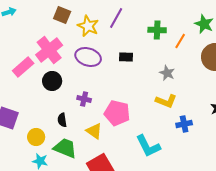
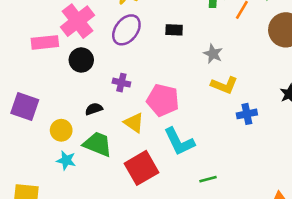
purple ellipse: (88, 57) -> (126, 30), turned -70
pink rectangle: (23, 67) -> (45, 42), turned 35
gray star: (167, 73) -> (213, 54), moved
black semicircle: (62, 120) -> (94, 109), turned 80
cyan L-shape: (148, 146) -> (179, 142), moved

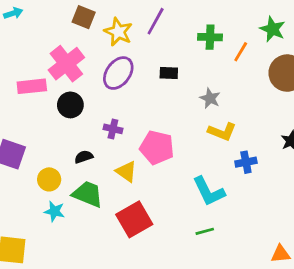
cyan L-shape: (179, 142) -> (209, 191), moved

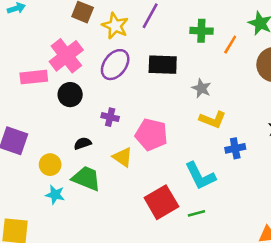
black rectangle: (169, 73) -> (163, 65), size x1.6
red square: (134, 219) -> (161, 202), moved

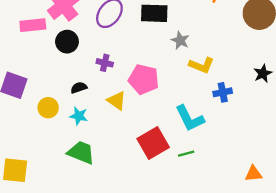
gray star: (201, 88) -> (180, 40), moved
green trapezoid: (86, 178) -> (81, 152), moved
cyan star: (55, 195) -> (79, 116), moved

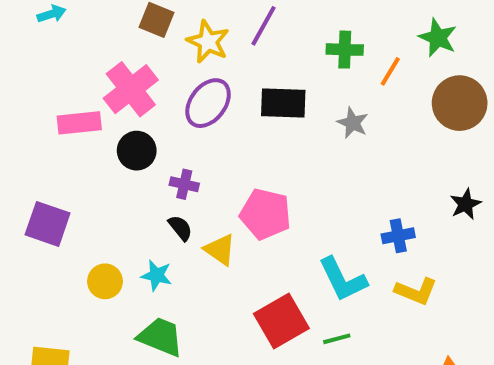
gray star: (180, 40) -> (353, 123), moved
purple cross: (105, 63) -> (184, 184), moved
yellow L-shape: (201, 65) -> (416, 291), moved
black semicircle: (79, 88) -> (180, 228), moved, turned 70
yellow circle: (48, 108) -> (105, 281), moved

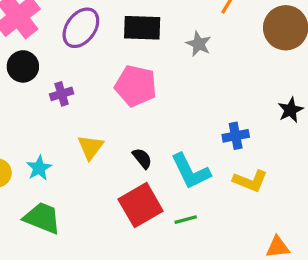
purple cross: (184, 184) -> (62, 94), turned -30
pink pentagon: (265, 214) -> (136, 86), moved
black semicircle: (180, 228) -> (142, 158), moved
yellow triangle: (220, 250) -> (91, 147), turned 32
cyan star: (157, 275) -> (39, 168), turned 30

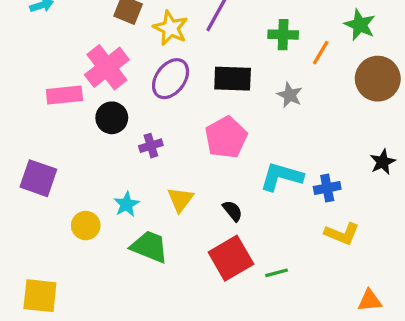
pink pentagon: (136, 86) -> (226, 137), turned 30
cyan star: (39, 168) -> (126, 204), moved
cyan L-shape: (191, 171) -> (281, 177), moved, turned 132
green trapezoid: (42, 218) -> (149, 247), moved

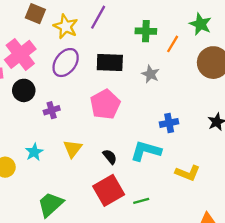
cyan L-shape: (281, 177) -> (146, 151), moved
blue cross: (327, 188) -> (169, 123), moved
green trapezoid: (149, 247) -> (50, 204), moved, turned -64

